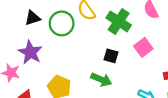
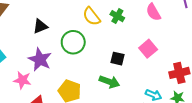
green cross: (119, 21) -> (117, 16), moved, size x0.6
green circle: (62, 23) -> (73, 42), moved

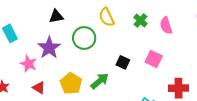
green cross: (117, 16) -> (141, 21), moved
pink square: (148, 49) -> (154, 59), turned -36
green arrow: (109, 82) -> (100, 81), moved, turned -72

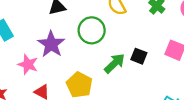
green arrow: (100, 81) -> (115, 63), moved

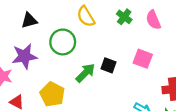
purple star: (51, 44) -> (24, 56), turned 30

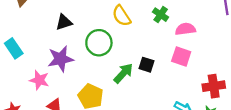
pink semicircle: (153, 20) -> (185, 29), moved, turned 108

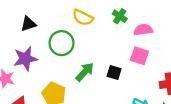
yellow semicircle: (121, 16) -> (83, 18), turned -30
black square: (147, 65) -> (114, 73), moved

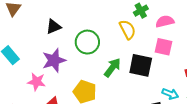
green cross: (120, 16) -> (141, 11), turned 32
yellow semicircle: (83, 18) -> (127, 30), moved, turned -138
black square: (114, 73) -> (141, 65), size x1.6

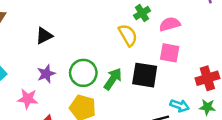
green circle: (87, 42) -> (83, 73), moved
purple star: (54, 60) -> (46, 74), size x0.7

